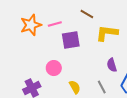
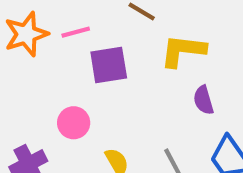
purple semicircle: (112, 65) -> (203, 100), moved

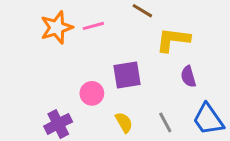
purple square: (109, 65) -> (127, 75), moved

